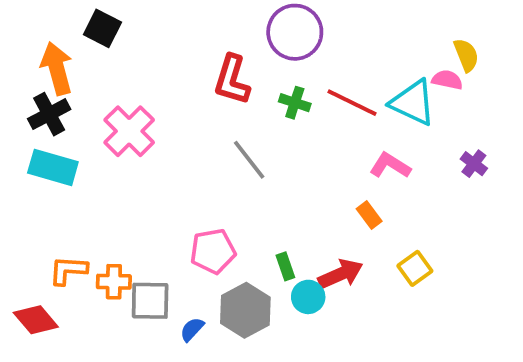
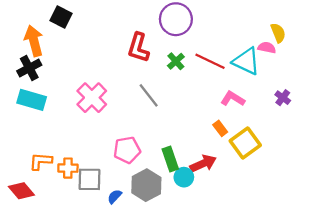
green cross: (295, 103) -> (176, 61), turned 30
pink cross: (129, 131) -> (92, 98), moved
green rectangle: (285, 266) -> (170, 159), size x1.5
yellow square: (415, 268) -> (245, 143), moved, size x1.5

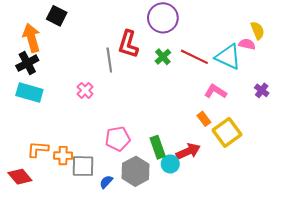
gray line: (149, 95) -> (109, 60), moved, turned 30
pink cross: (92, 98) -> (85, 90), size x0.6

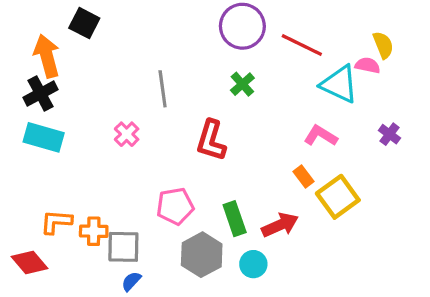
red L-shape: (128, 44) -> (211, 140), moved
red line: (194, 57) -> (302, 45), moved
cyan circle: (170, 164) -> (253, 264), moved
blue semicircle: (106, 182) -> (131, 281), moved

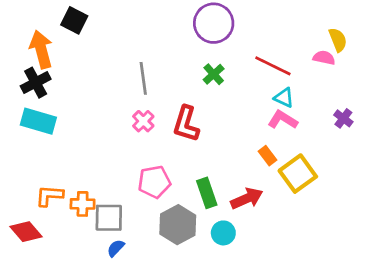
red line: (302, 45) -> (273, 66), moved
cyan triangle: (339, 84) -> (284, 98), moved, size x0.6
pink cross: (127, 134) -> (143, 121), moved

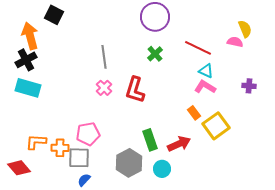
purple cross: (343, 118) -> (249, 86), turned -32
pink pentagon: (154, 182) -> (88, 134), moved

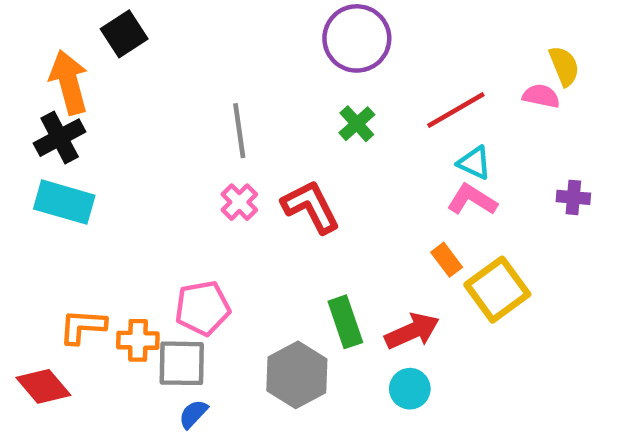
black square: (54, 15) -> (124, 34), turned 30
red line: (198, 48) -> (456, 110), turned -56
red L-shape: (135, 90) -> (311, 207), turned 136
cyan circle: (162, 169) -> (410, 389), moved

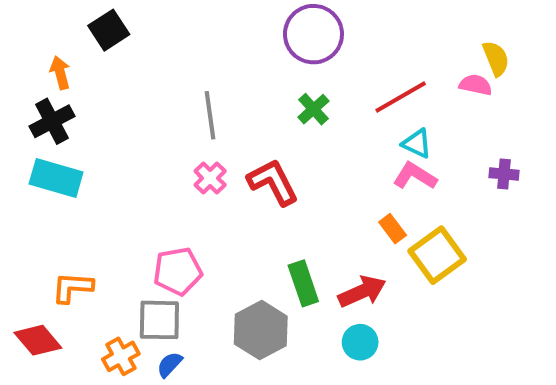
orange arrow: (69, 82) -> (60, 73), size x0.6
orange cross: (138, 340) -> (121, 356), moved, turned -30

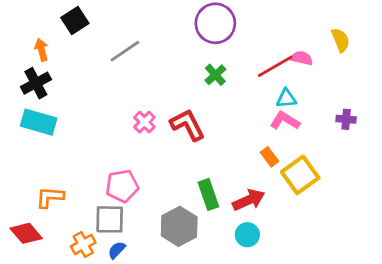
pink semicircle: (476, 85) -> (302, 58), moved
gray line: (210, 115) -> (125, 51), moved, turned 64
cyan triangle: (417, 144) -> (286, 98), turned -30

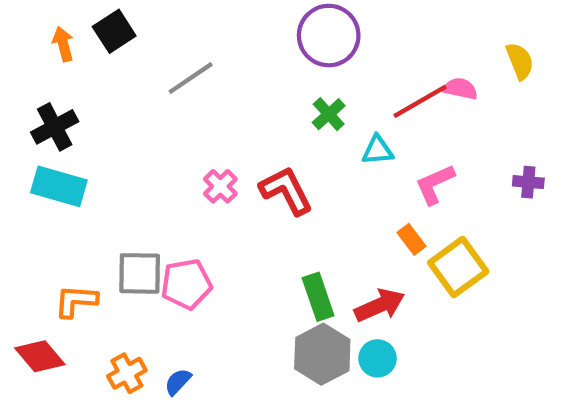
orange arrow: (41, 50) -> (63, 44), moved
cyan triangle: (286, 98) -> (378, 150), moved
pink L-shape: (285, 121) -> (435, 184), turned -56
gray square: (110, 219) -> (140, 273), moved
gray hexagon: (179, 226) -> (322, 354), moved

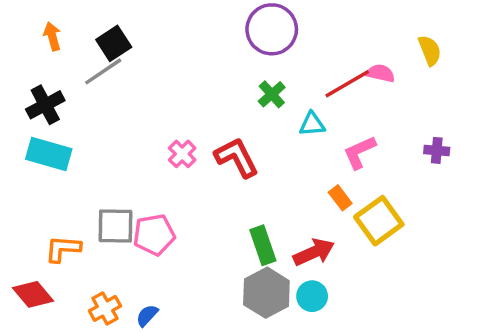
black square: (114, 31) -> (114, 43), moved
gray line: (191, 78) -> (103, 71), moved

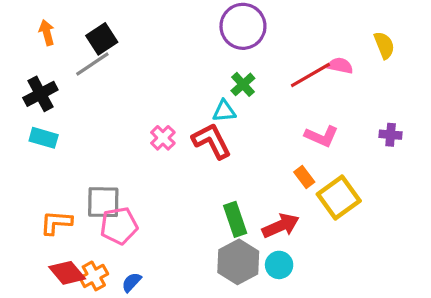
cyan triangle: (312, 124) -> (224, 111), moved
pink L-shape: (359, 152) -> (321, 136), turned -132
cyan rectangle: (49, 154) -> (44, 138), size x0.7
pink pentagon: (154, 235) -> (119, 226), moved
red diamond: (33, 294) -> (67, 273), moved

